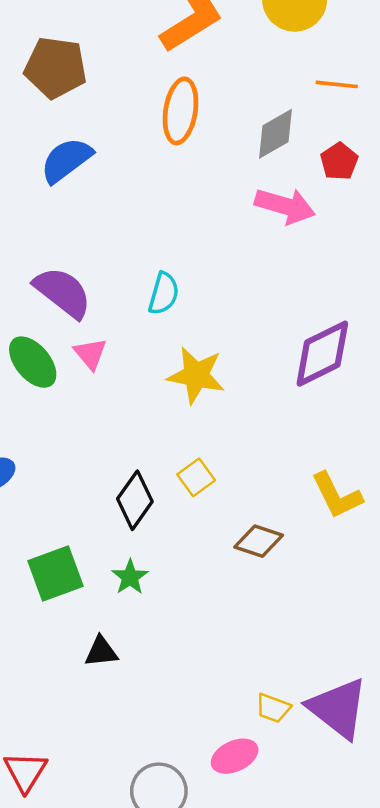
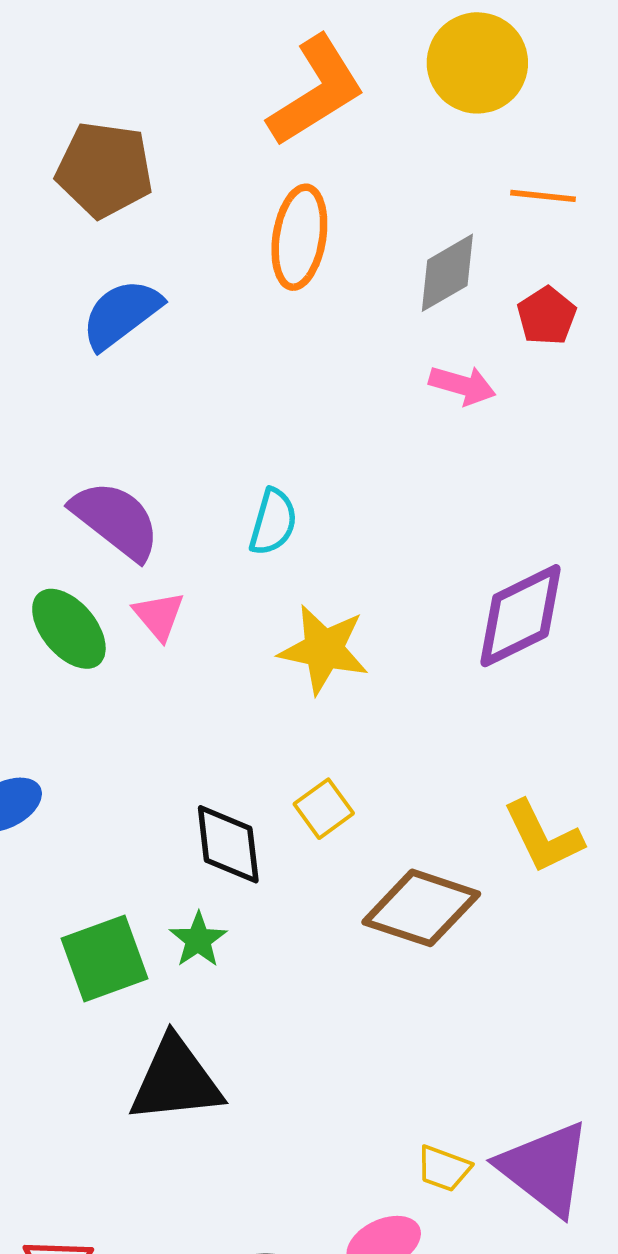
pink arrow: (285, 206) -> (462, 385), size x0.7
black diamond: (135, 500) -> (228, 844), turned -42
brown diamond: (259, 541) -> (421, 908), size x1.5
green star: (130, 577) -> (198, 940), moved
black triangle: (101, 652) -> (176, 1080), size x1.8

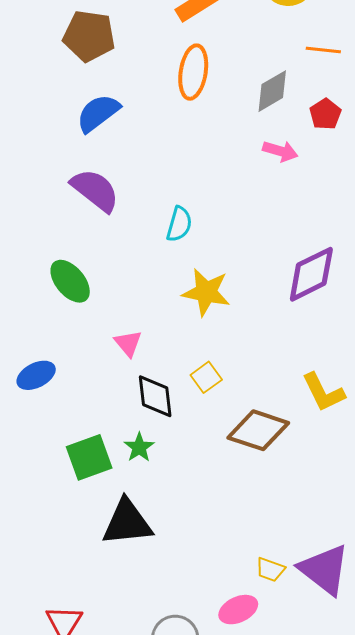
purple semicircle: (116, 520) -> (95, 190), moved
pink triangle: (159, 616) -> (128, 343), moved

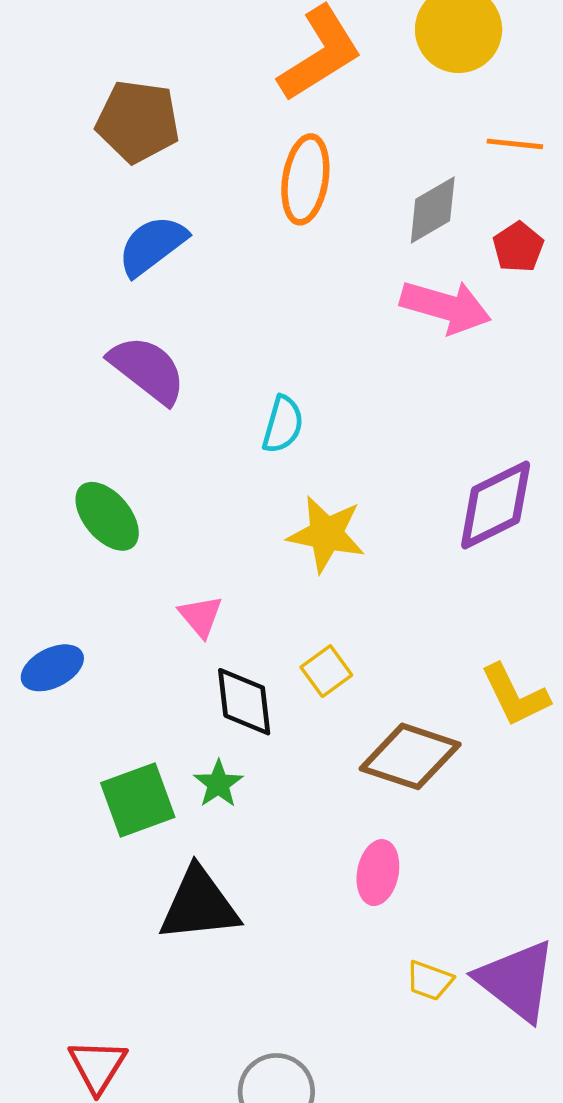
pink arrow: (280, 151) -> (446, 307), size x1.6
pink ellipse: (238, 610) -> (378, 873), moved, turned -54

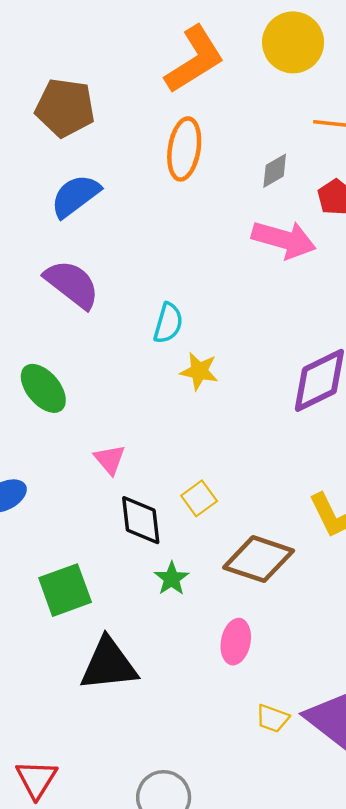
gray diamond: (433, 210) -> (275, 171), size x0.7
yellow star: (326, 534) -> (199, 371), moved, size x0.7
green star: (218, 784) -> (172, 579), moved

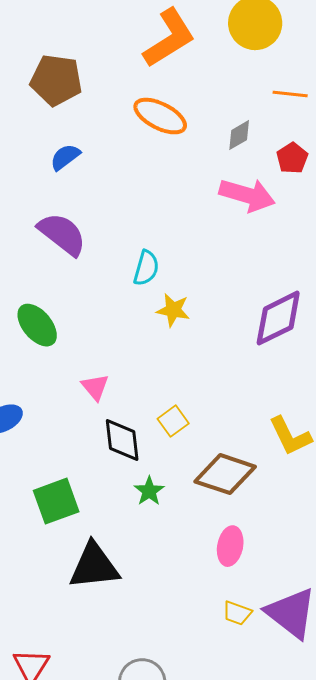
orange ellipse: (184, 149) -> (160, 116), turned -72
blue semicircle: (75, 196) -> (65, 157), size x0.7
pink ellipse: (236, 642) -> (230, 546), moved

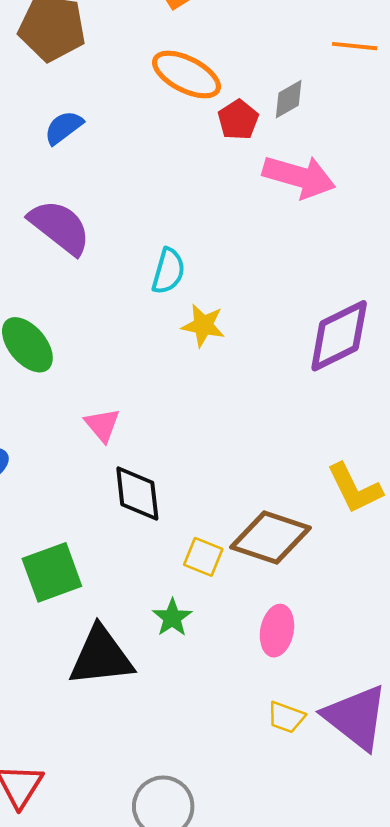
red pentagon: (292, 158) -> (238, 120), moved
yellow square: (173, 421) -> (203, 557), moved, turned -32
green star: (149, 491) -> (172, 618), moved

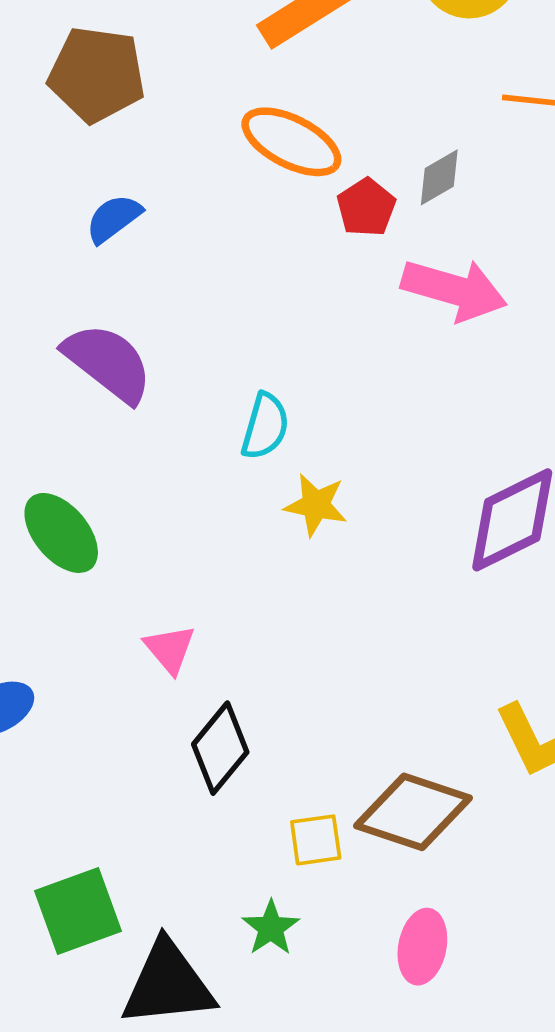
black diamond: (137, 493) -> (220, 748), turned 46
yellow square: (203, 557) -> (316, 840), turned -30
green square: (52, 572) -> (78, 911), moved

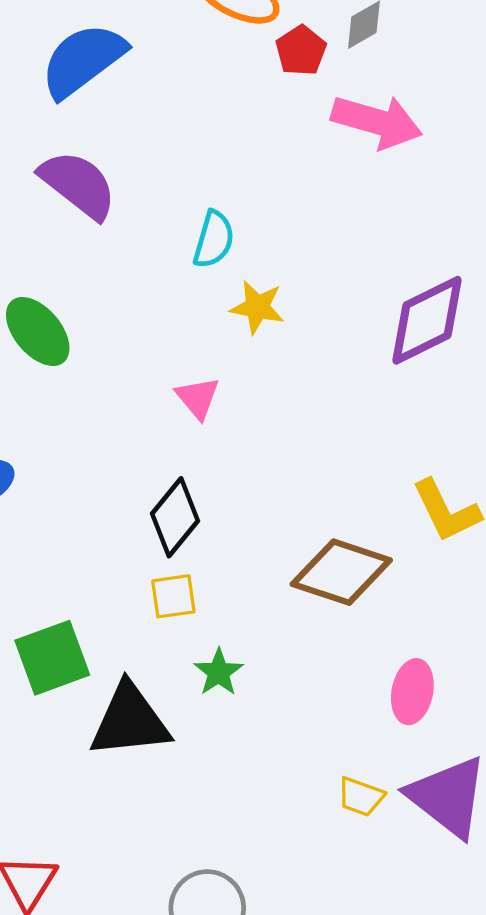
blue semicircle: (114, 219) -> (83, 60), size x1.8
pink triangle: (170, 649) -> (198, 398), moved
yellow square: (316, 840) -> (173, 596), moved
pink ellipse: (422, 947) -> (412, 692), moved

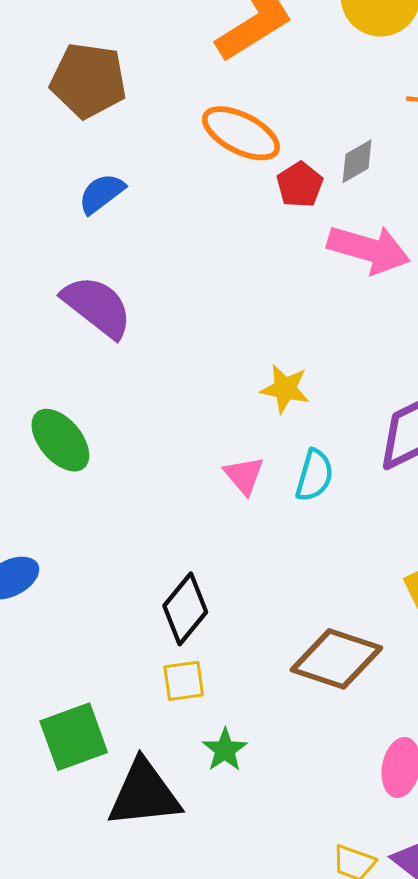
blue semicircle: (83, 60) -> (102, 193), size x0.6
cyan semicircle: (214, 239) -> (314, 475), moved
yellow star: (257, 307) -> (285, 389), moved
pink triangle: (198, 398) -> (244, 475), moved

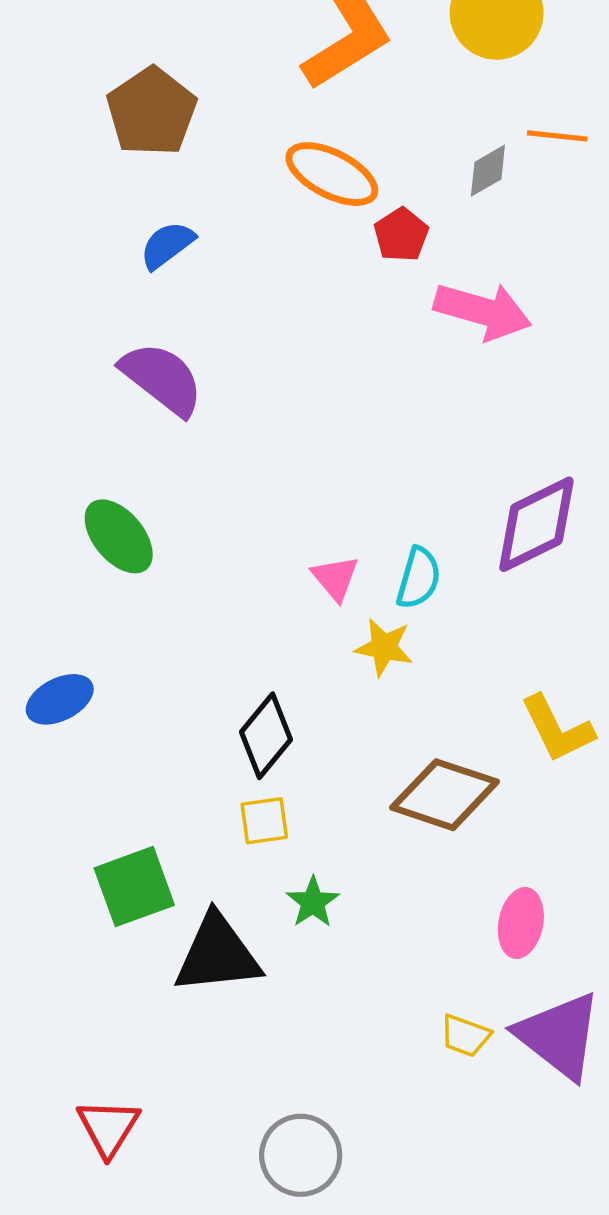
brown pentagon: (88, 80) -> (152, 112), turned 30
gray diamond: (357, 161) -> (488, 171), moved
yellow star: (285, 389) -> (384, 647), moved

